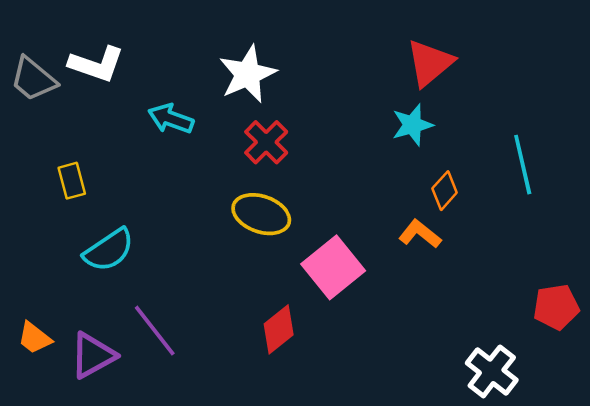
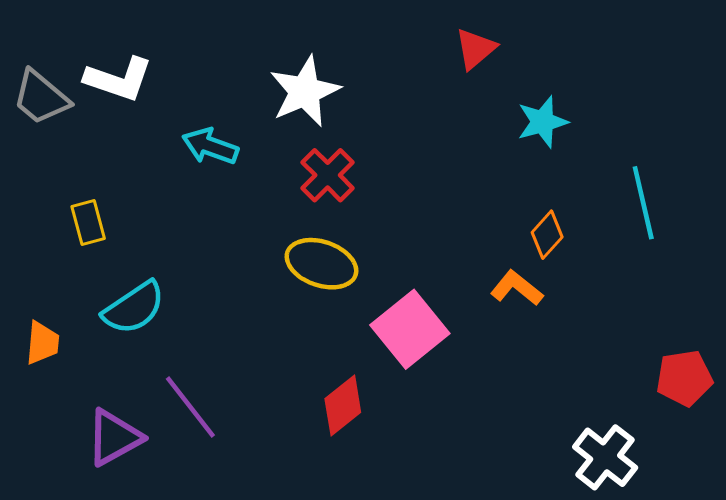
red triangle: (430, 63) -> (475, 49), moved, size x0.7
cyan star: (412, 125) -> (543, 122), moved
orange trapezoid: (35, 338) -> (42, 343), moved, turned -123

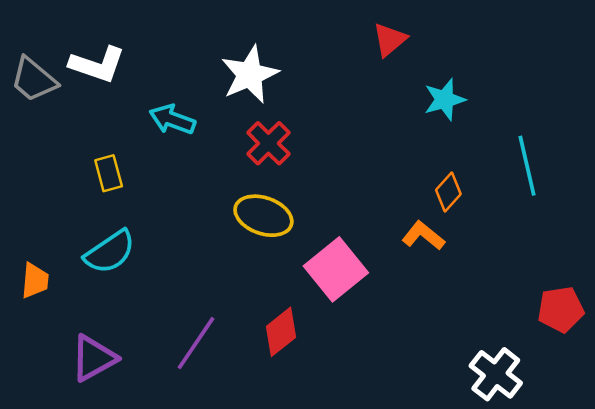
yellow rectangle: (88, 222) -> (109, 173), moved
purple line: (190, 407) -> (196, 343), moved, turned 72

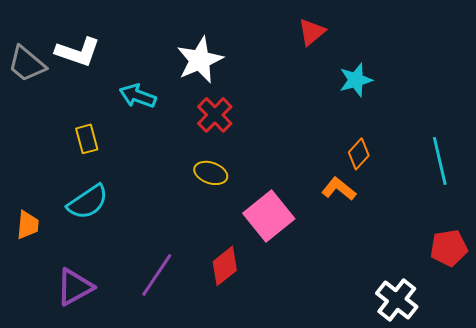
cyan line: (527, 166) -> (440, 161), moved
yellow ellipse: (263, 216) -> (211, 173), size x0.7

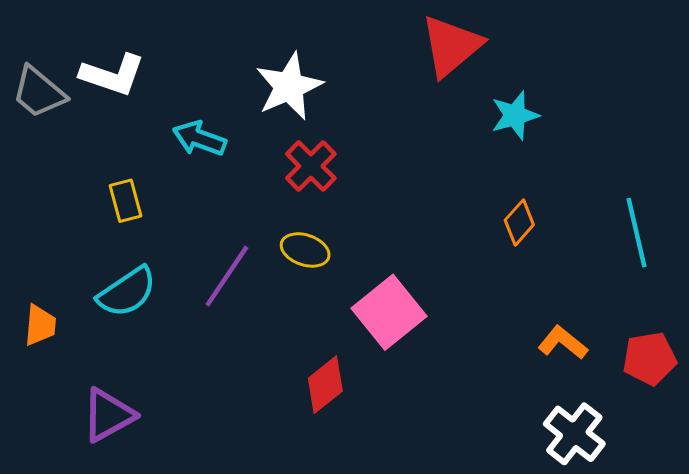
red triangle: (312, 32) -> (451, 46), size x1.6
orange L-shape: (339, 189) -> (563, 343), moved
purple line: (157, 275) -> (227, 276), moved

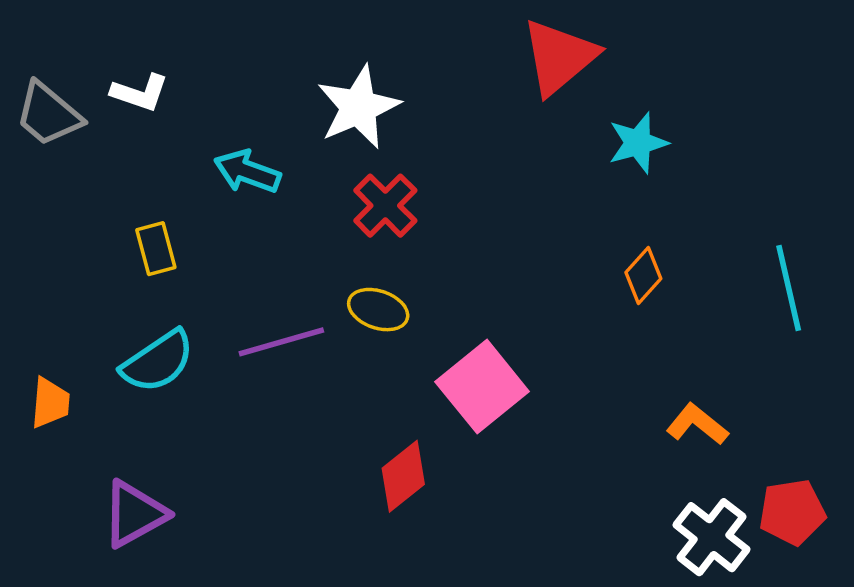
white L-shape: (113, 75) -> (140, 93), size x0.7
purple line: (227, 276) -> (281, 342), turned 40
red pentagon: (650, 359) -> (792, 512), moved

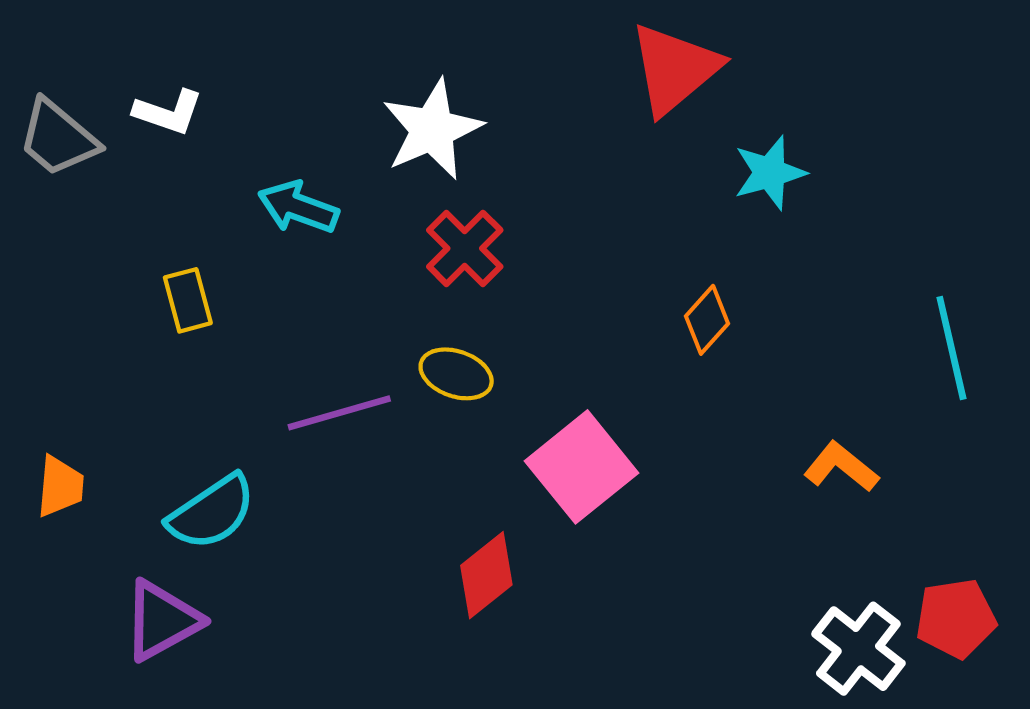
orange diamond: (643, 276) -> (707, 320), moved
cyan semicircle: (158, 362) -> (212, 512), moved
orange L-shape: (697, 424) -> (841, 467), moved

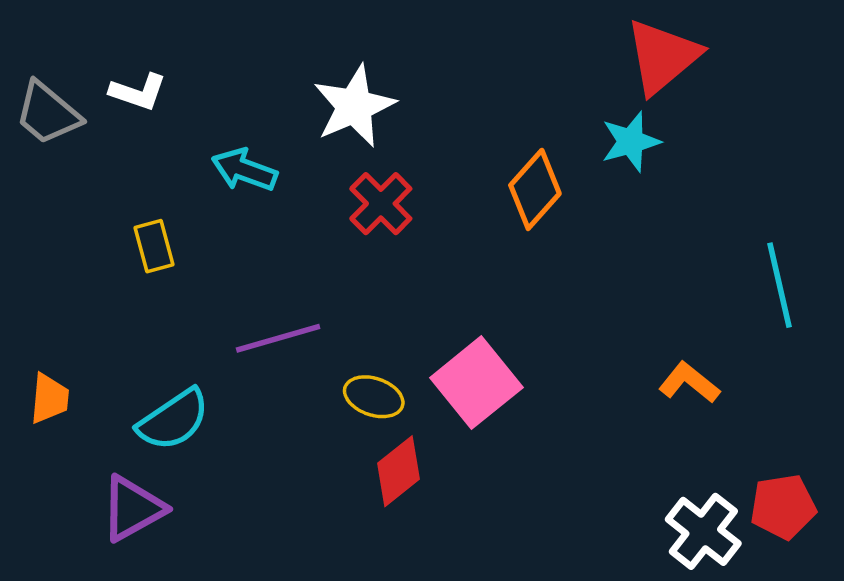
red triangle: (675, 69) -> (663, 57), moved
orange diamond: (707, 320) -> (535, 189), moved, size x1.4
yellow ellipse: (456, 374) -> (374, 397), moved

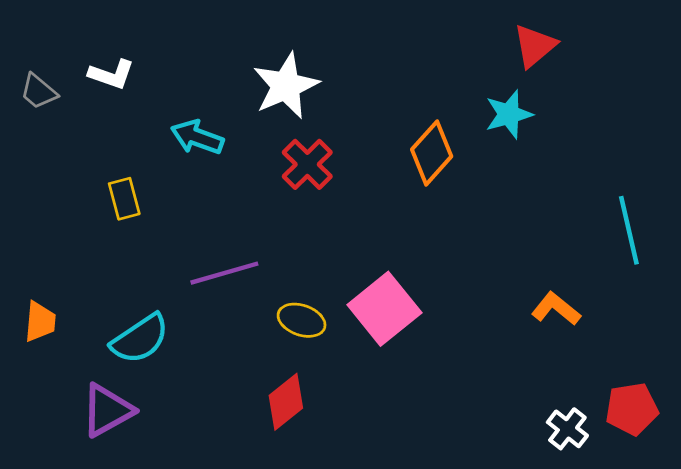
red triangle: (663, 57) -> (535, 46), size x0.7
gray trapezoid: (48, 113) -> (39, 91), size x0.7
red diamond: (399, 471) -> (286, 402), moved
white cross: (703, 531) -> (567, 429), size x0.7

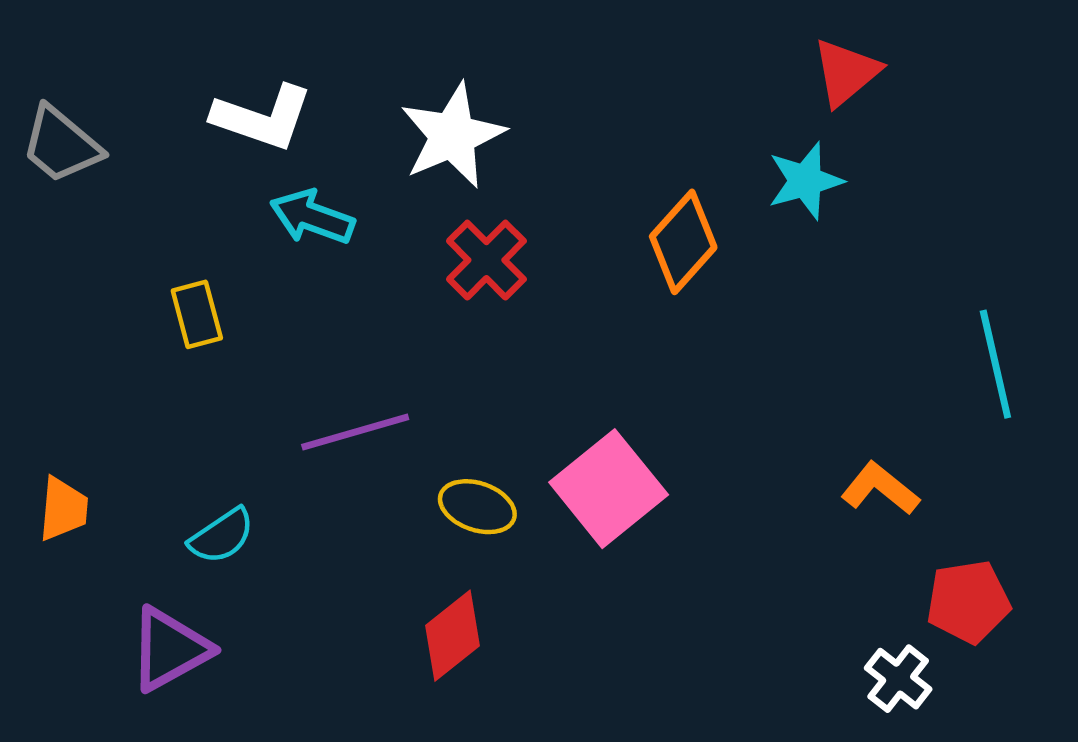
white L-shape: (111, 74) -> (262, 118), moved, size x1.4
gray trapezoid: (39, 91) -> (61, 145), size x1.4
cyan semicircle: (140, 339) -> (222, 536), size x0.7
red pentagon: (632, 409) -> (968, 602), moved

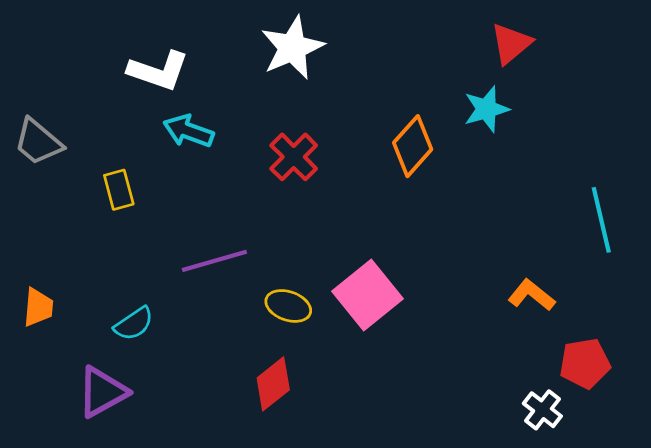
white star: (452, 136) -> (292, 48), moved
gray trapezoid: (61, 145) -> (38, 142), moved

